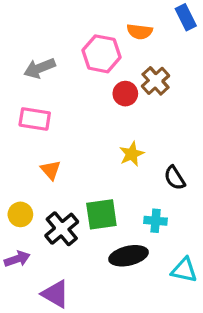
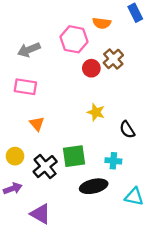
yellow star: (132, 154) -> (96, 112), turned -30

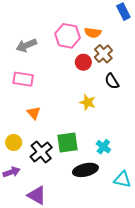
orange semicircle: (102, 23) -> (93, 33), moved
black semicircle: (127, 130) -> (112, 81), moved
cyan cross: (113, 161) -> (103, 147), turned 32

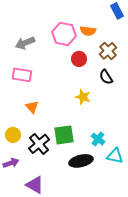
brown cross: (103, 54) -> (108, 51), moved
cyan triangle: (122, 179) -> (115, 156), moved

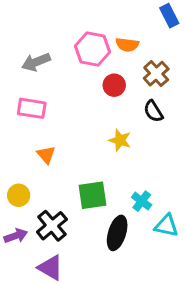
black cross: (39, 144) -> (52, 226), moved
black ellipse: (81, 161) -> (117, 233), turned -60

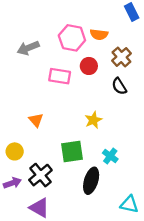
pink rectangle: (32, 108) -> (60, 76), moved
yellow star: (120, 140) -> (93, 120), moved, turned 30
cyan triangle: (166, 226) -> (129, 204), moved

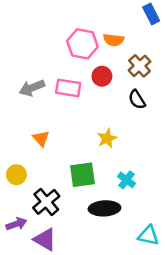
gray arrow: (28, 48) -> (32, 88), moved
black ellipse: (91, 181) -> (105, 208), turned 70
purple arrow: (12, 183) -> (16, 224), moved

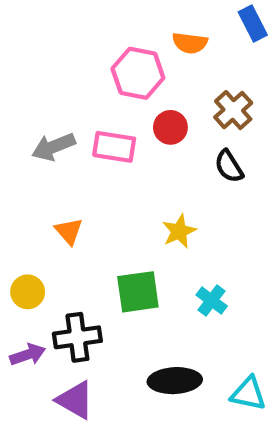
orange semicircle: (114, 40) -> (190, 43), moved
black cross: (46, 202) -> (77, 337), turned 32
black ellipse: (105, 208) -> (175, 381), moved
purple arrow: (16, 224) -> (28, 355), moved

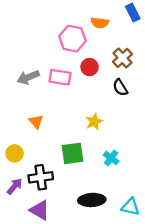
purple arrow: (28, 355) -> (15, 186), turned -30

